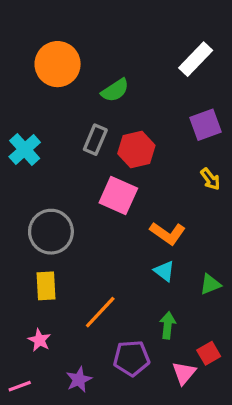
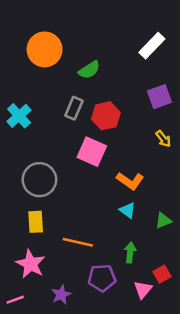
orange line: (100, 312) -> (78, 242), turned 60
pink star: (39, 340) -> (31, 264), size x1.6

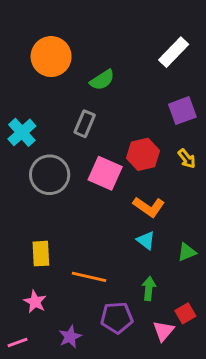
red hexagon: (106, 116) -> (143, 154), moved
gray circle: (39, 180) -> (50, 175), moved
pink star: (31, 264) -> (35, 302), size x0.7

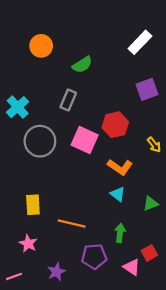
orange circle: (51, 57) -> (41, 46), size x0.7
yellow arrow: (187, 159) -> (154, 145), moved
pink triangle: (163, 331) -> (132, 267), turned -36

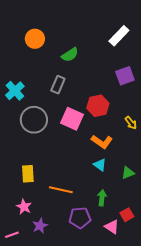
purple star: (56, 272) -> (40, 226), moved

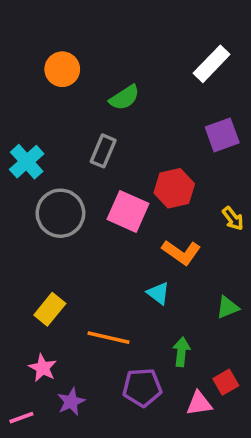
cyan triangle: (100, 165) -> (158, 293), moved
yellow rectangle: (28, 174) -> (50, 309), turned 42
pink triangle: (112, 227) -> (199, 403), turned -42

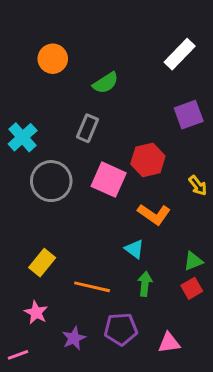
green arrow: (181, 352) -> (145, 284), moved
red square: (226, 382) -> (192, 288), moved
purple star: (71, 402) -> (74, 338), moved

